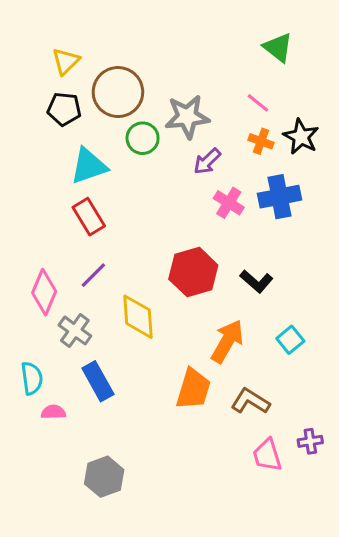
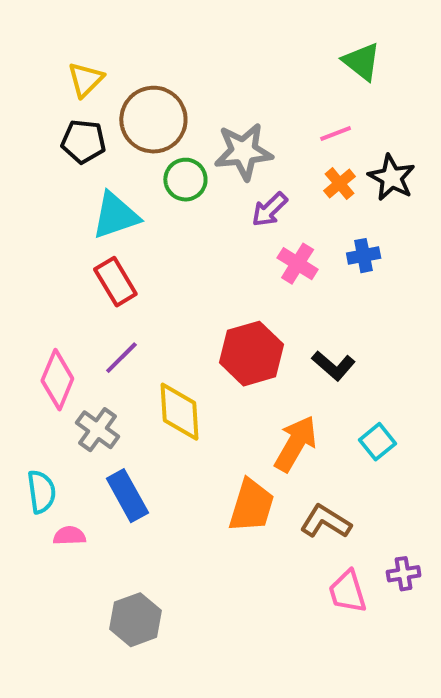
pink line: (258, 103) -> (336, 134), turned -60
orange cross: (261, 141) -> (340, 184), turned 30
blue cross: (280, 197) -> (364, 256), size x0.6

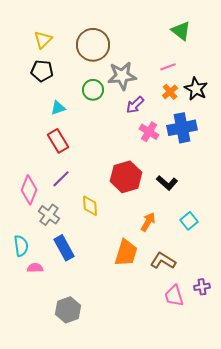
brown circle: (153, 120) -> (93, 45), moved
cyan triangle: (115, 216) -> (58, 108), size x0.6
blue cross: (364, 256) -> (182, 128), size x1.8
yellow diamond: (179, 412) -> (90, 206), size x0.7
orange arrow: (296, 444) -> (148, 222), size x0.7

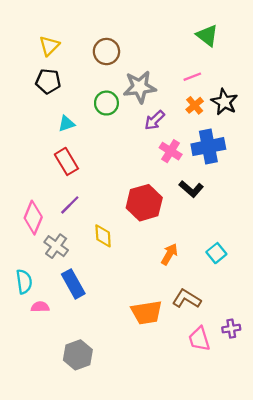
brown circle: (93, 45) -> (106, 52), size x0.7
black L-shape: (167, 183) -> (191, 189), moved
orange trapezoid: (126, 253) -> (147, 313), moved, turned 64

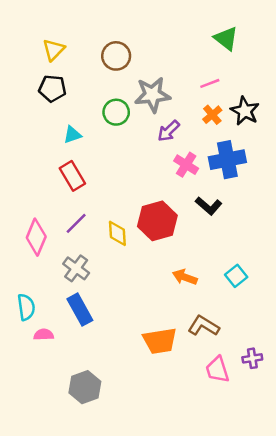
yellow diamond: (103, 236) -> (117, 233), moved
gray cross: (56, 246) -> (76, 268), moved
orange arrow: (169, 254) -> (185, 277), turned -100

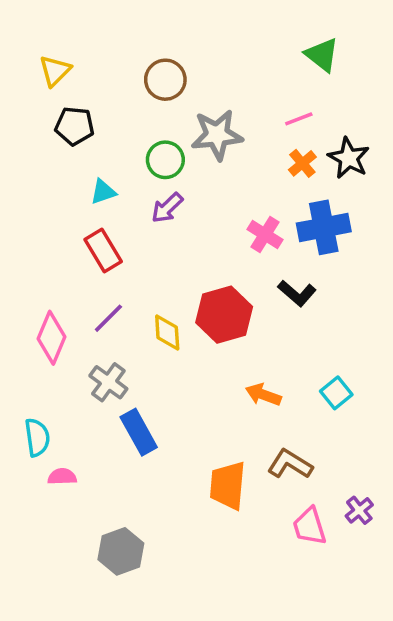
yellow triangle: (54, 50) -> (55, 71), moved
purple arrow: (169, 131) -> (167, 208), moved
blue rectangle: (80, 310) -> (139, 432), moved
orange trapezoid: (160, 341) -> (228, 485), turned 104
purple cross: (252, 358) -> (359, 510), turned -30

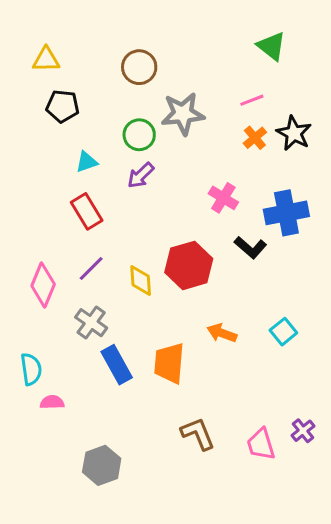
yellow triangle: (55, 71) -> (46, 60), turned 44
blue cross: (324, 227) -> (286, 213), moved
brown L-shape: (290, 464) -> (198, 434), moved, turned 36
orange trapezoid: (228, 485) -> (169, 363), moved

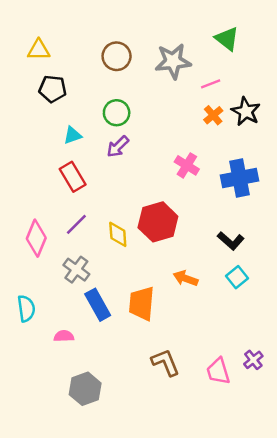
gray star: (183, 114) -> (173, 61), moved
black L-shape: (250, 247) -> (231, 241), moved
pink semicircle: (52, 402) -> (64, 336), moved

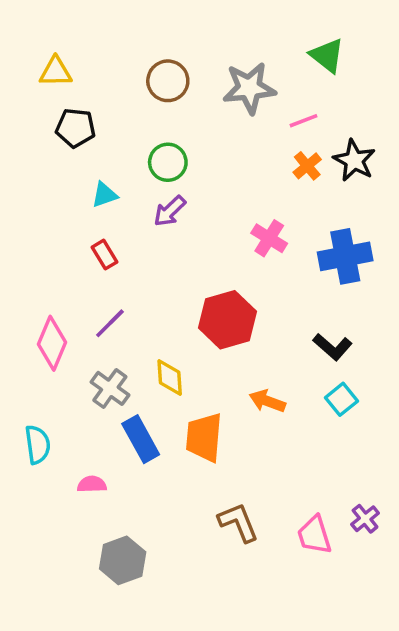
red rectangle: (73, 177) -> (105, 255), size x0.7
yellow diamond: (118, 234) -> (170, 378), moved

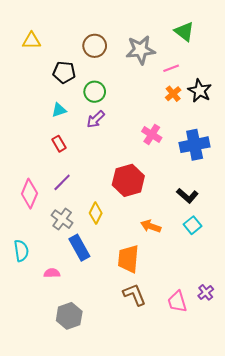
black pentagon: (76, 128) -> (64, 72), moved
yellow diamond: (170, 378) -> (96, 213), turned 30
orange trapezoid: (204, 437) -> (128, 259), moved

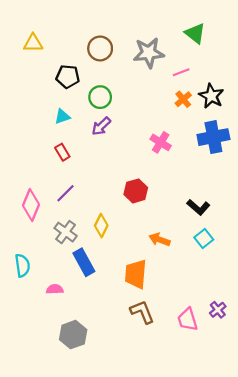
blue cross: (195, 145) -> (213, 137), moved
red hexagon: (128, 180) -> (136, 191), size x0.7

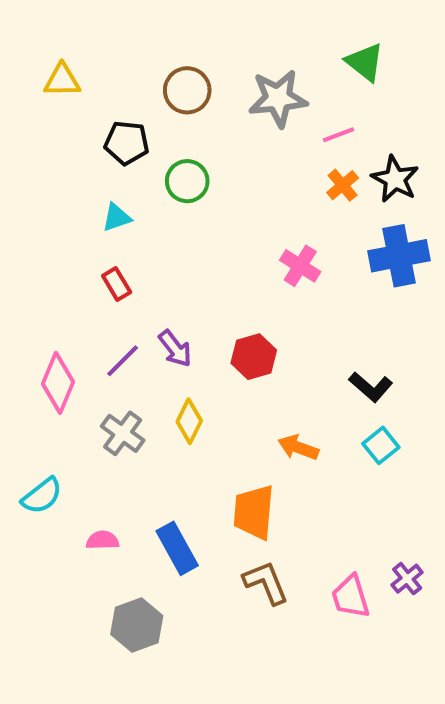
purple arrow: (101, 126) -> (175, 349), moved, turned -84
blue rectangle: (84, 262) -> (177, 548), moved
cyan semicircle: (22, 265) -> (42, 496), turned 60

